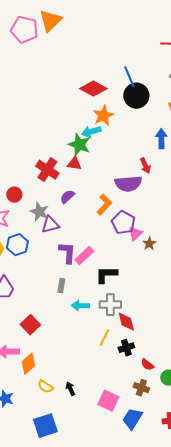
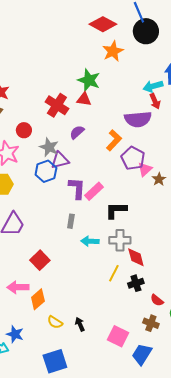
cyan arrow: (91, 132) -> (153, 86), moved
blue hexagon: (17, 245) -> (46, 171), moved

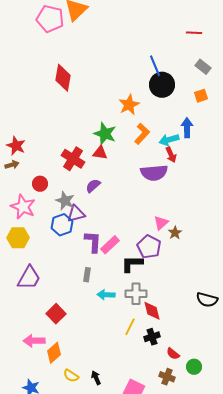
red diamond: (103, 24) -> (63, 78), moved, turned 72
orange L-shape: (114, 140) -> (142, 134), moved
purple pentagon: (133, 158) -> (149, 247), moved

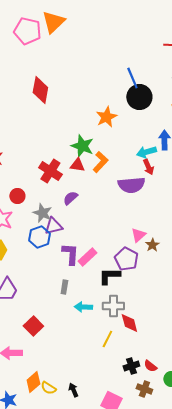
orange L-shape: (142, 134) -> (100, 162), moved
black cross: (152, 337) -> (131, 366), moved
orange diamond: (54, 353) -> (33, 382), moved

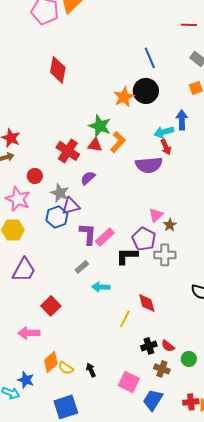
black circle: (139, 97) -> (146, 91), moved
gray rectangle: (64, 287) -> (82, 267), turned 40
gray cross: (113, 306) -> (165, 255), moved

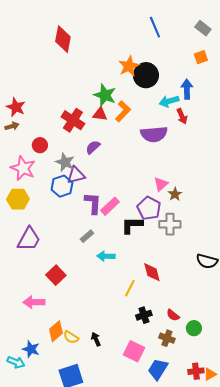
black circle: (146, 91) -> (146, 75), moved
red arrow: (166, 147) -> (182, 116), moved
black cross: (149, 346) -> (144, 315), moved

